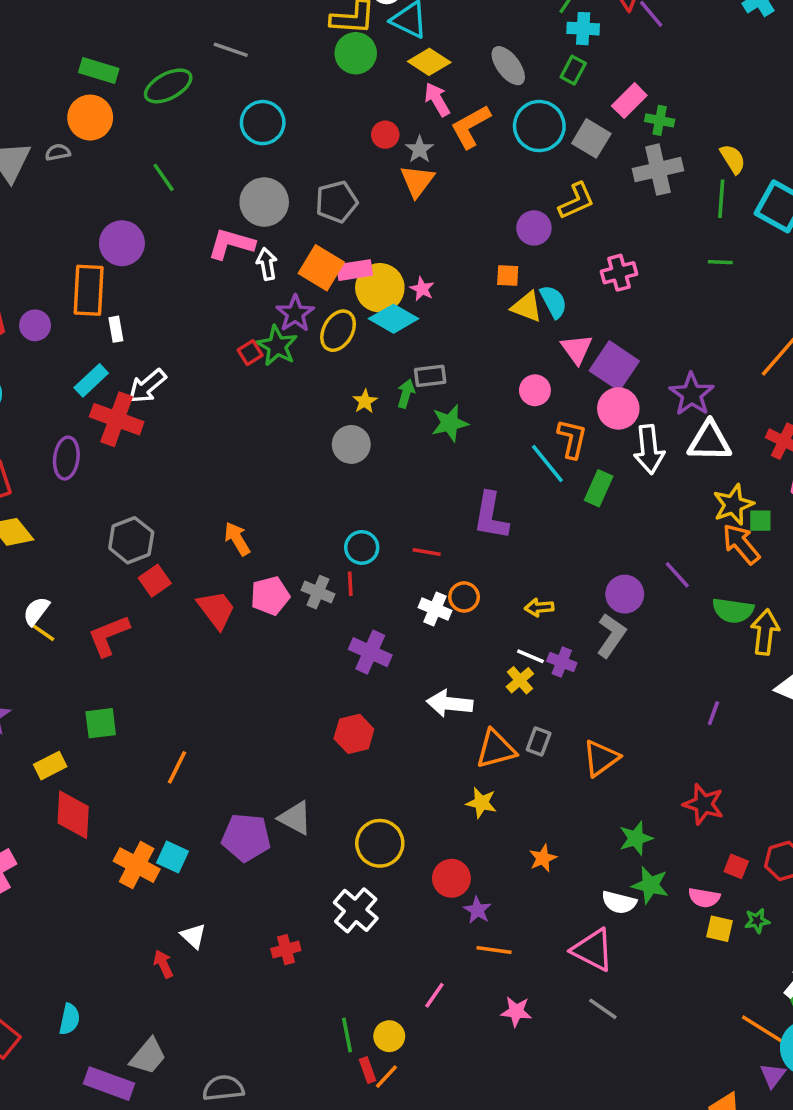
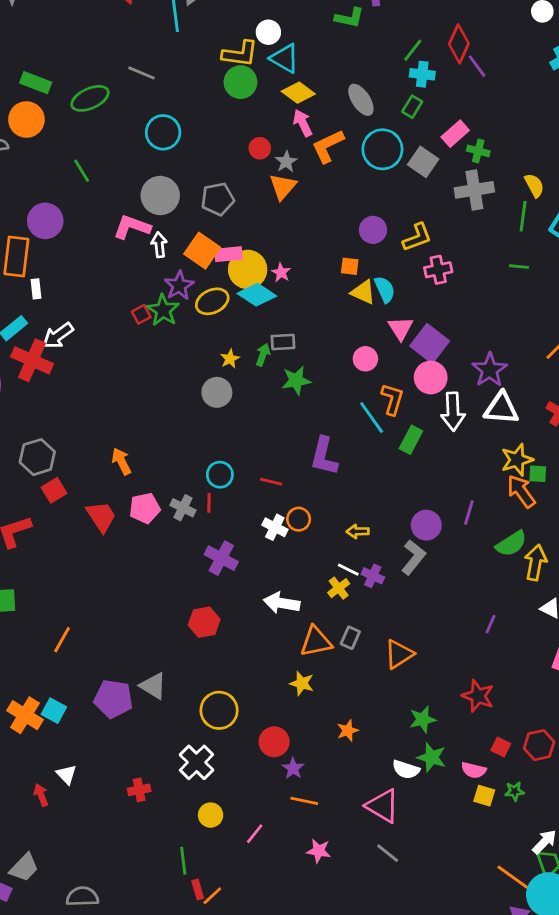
yellow L-shape: (576, 201) -> (417, 237), moved
yellow ellipse: (338, 331) -> (212, 301), turned 32
purple line: (677, 575) -> (469, 513), turned 55
green semicircle: (733, 610) -> (511, 544), turned -44
yellow circle: (389, 1036) -> (211, 815), moved

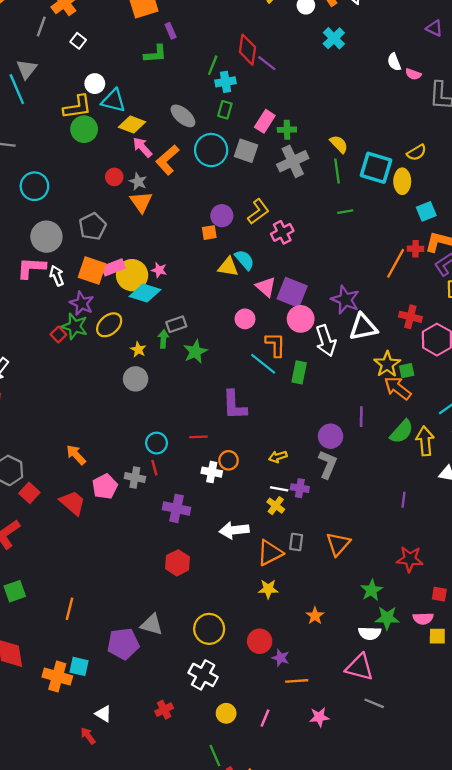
orange square: (350, 266) -> (209, 233), moved
yellow ellipse: (212, 301) -> (109, 325), moved

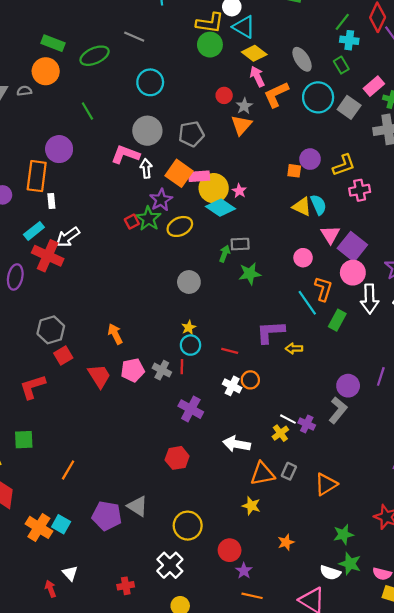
green rectangle: (225, 110) -> (341, 65), turned -63
yellow star: (138, 350) -> (189, 327), moved
purple L-shape: (234, 405) -> (270, 332), turned 72
yellow arrow: (278, 457) -> (294, 348), moved

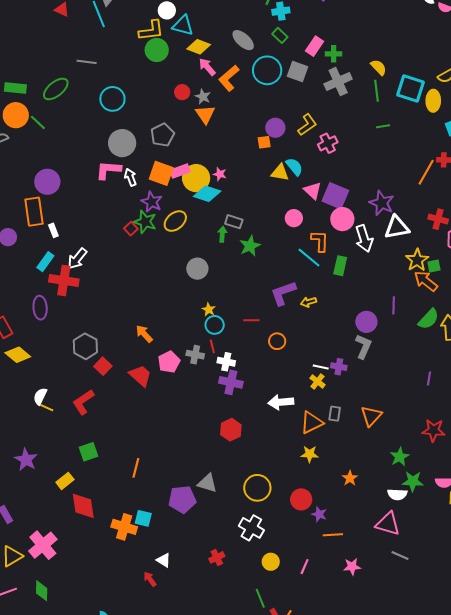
green line: (87, 111) -> (38, 122), moved
gray rectangle: (240, 244) -> (234, 222), turned 36
white cross: (232, 386) -> (226, 362), moved

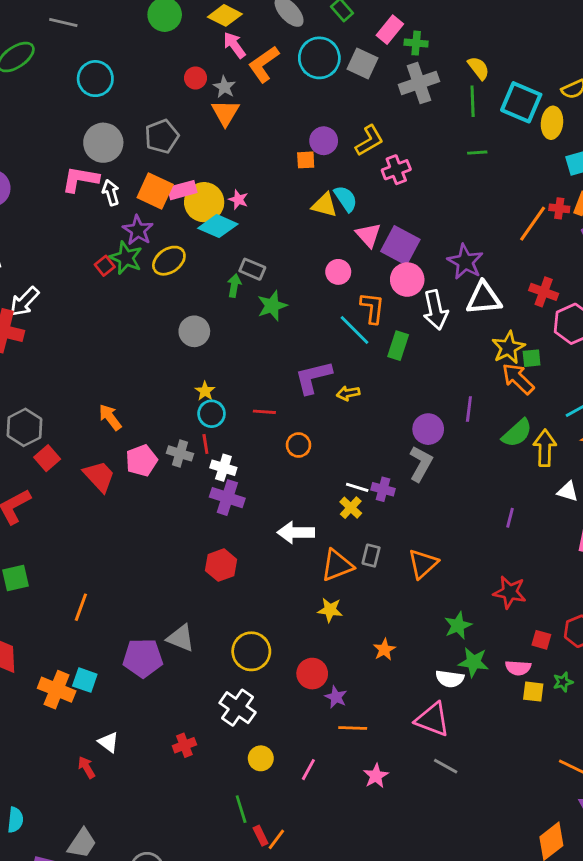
pink star: (352, 567) -> (376, 776), turned -30

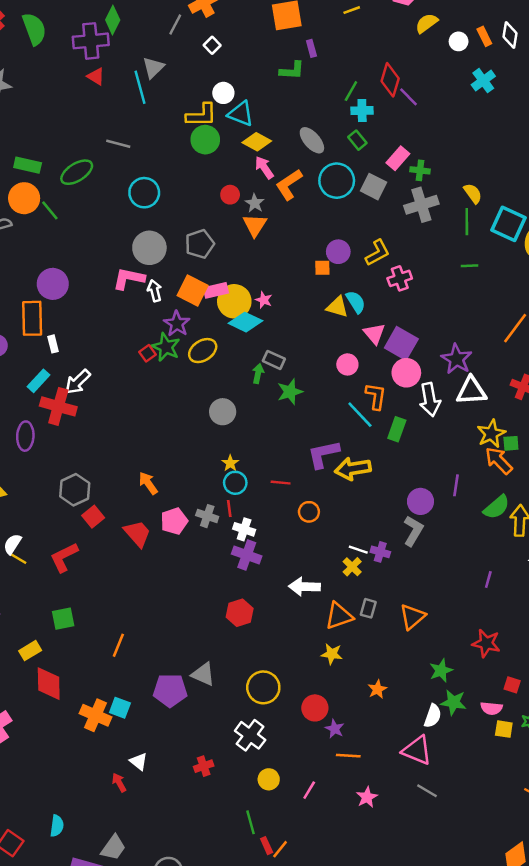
yellow arrow: (348, 393) -> (353, 469), size x1.8
white semicircle: (450, 679) -> (433, 716), turned -80

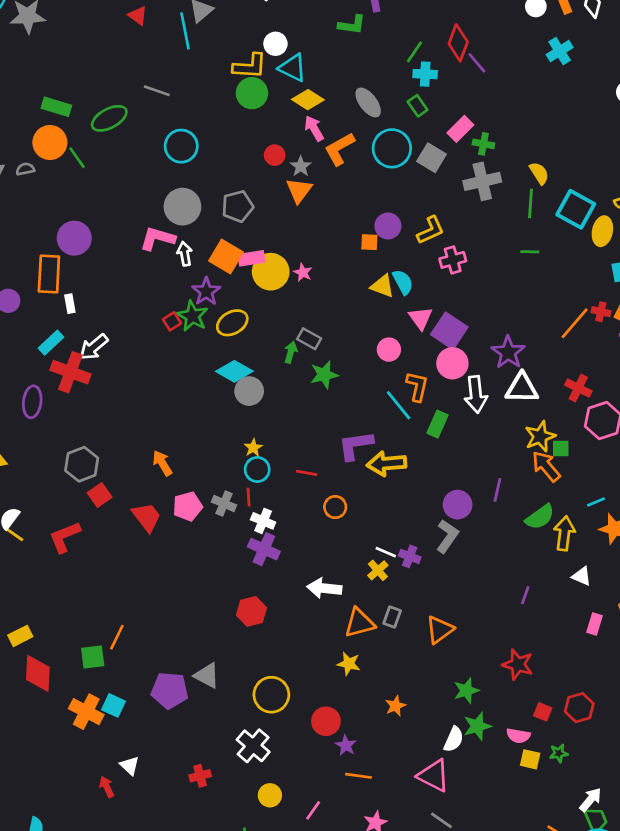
cyan diamond: (245, 322) -> (234, 371), moved
green square: (63, 619) -> (93, 657), moved
green star: (453, 702) -> (477, 726), turned -30

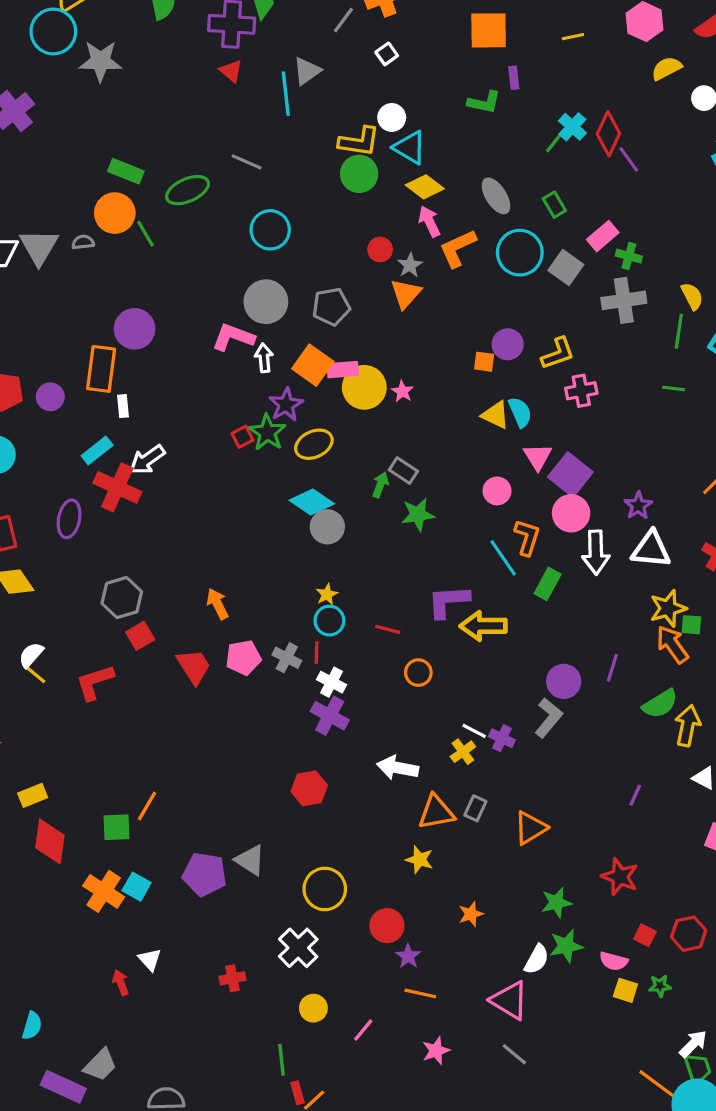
cyan cross: (425, 74) -> (572, 127), moved, turned 35
purple star: (508, 352) -> (638, 506), size x0.7

